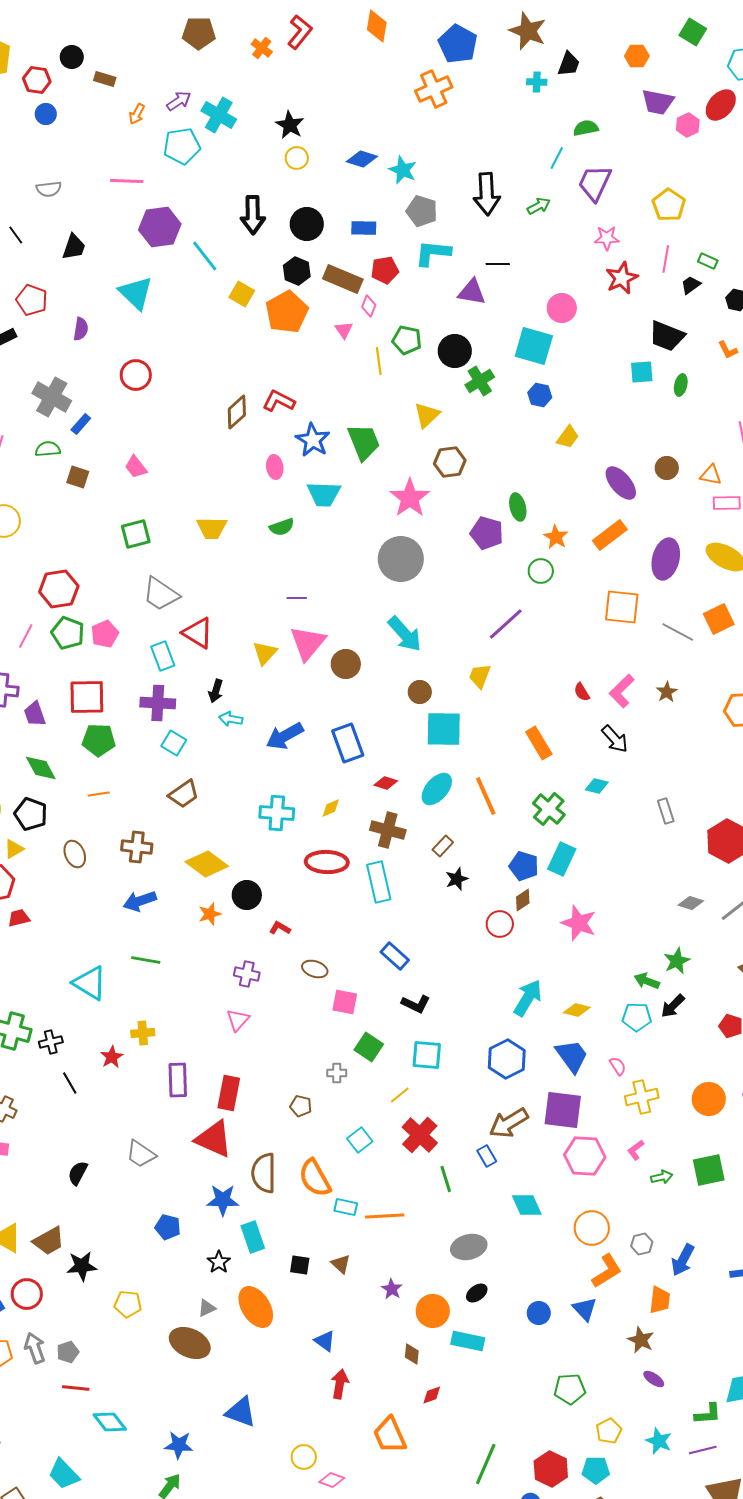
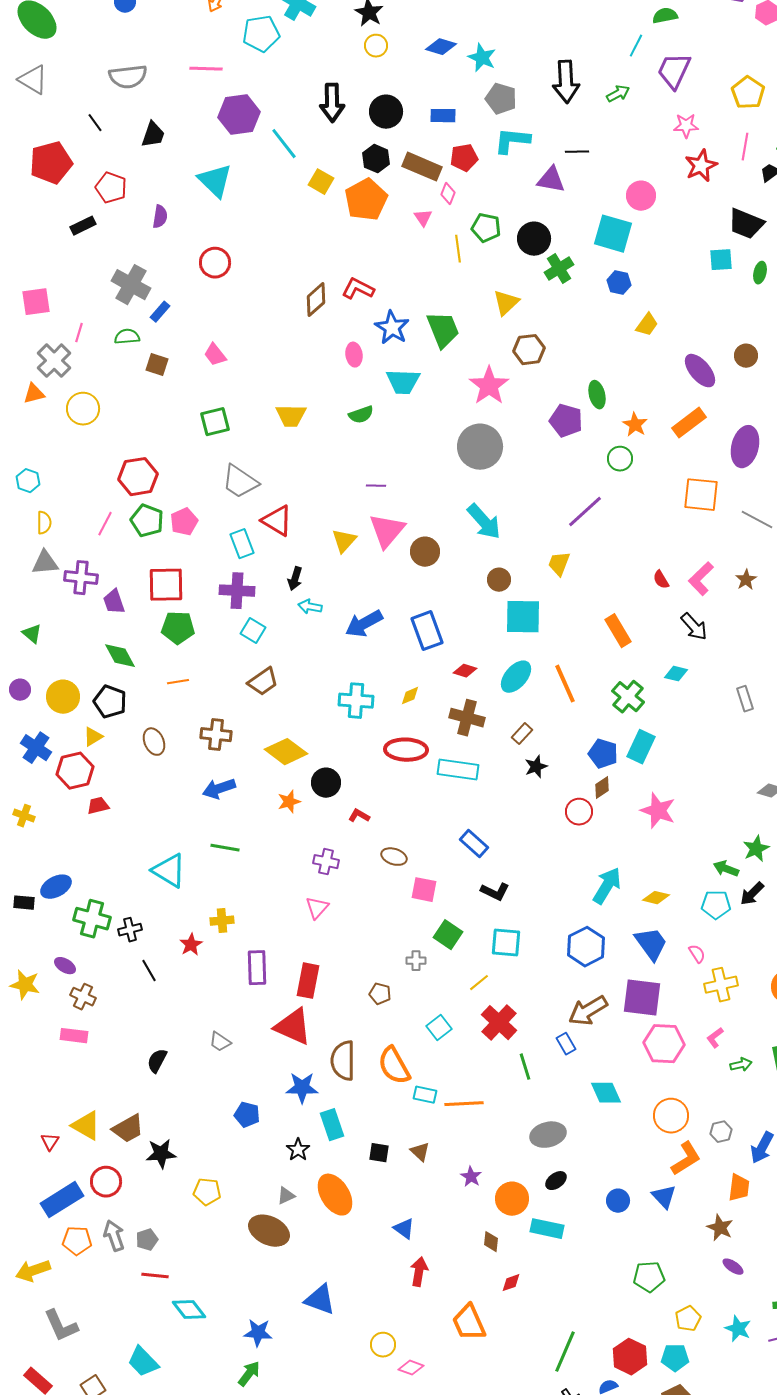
gray semicircle: (49, 189) -> (128, 77), size x1.5
cyan rectangle: (379, 882) -> (458, 770), turned -69
gray trapezoid: (141, 1154) -> (220, 1042), size x0.7

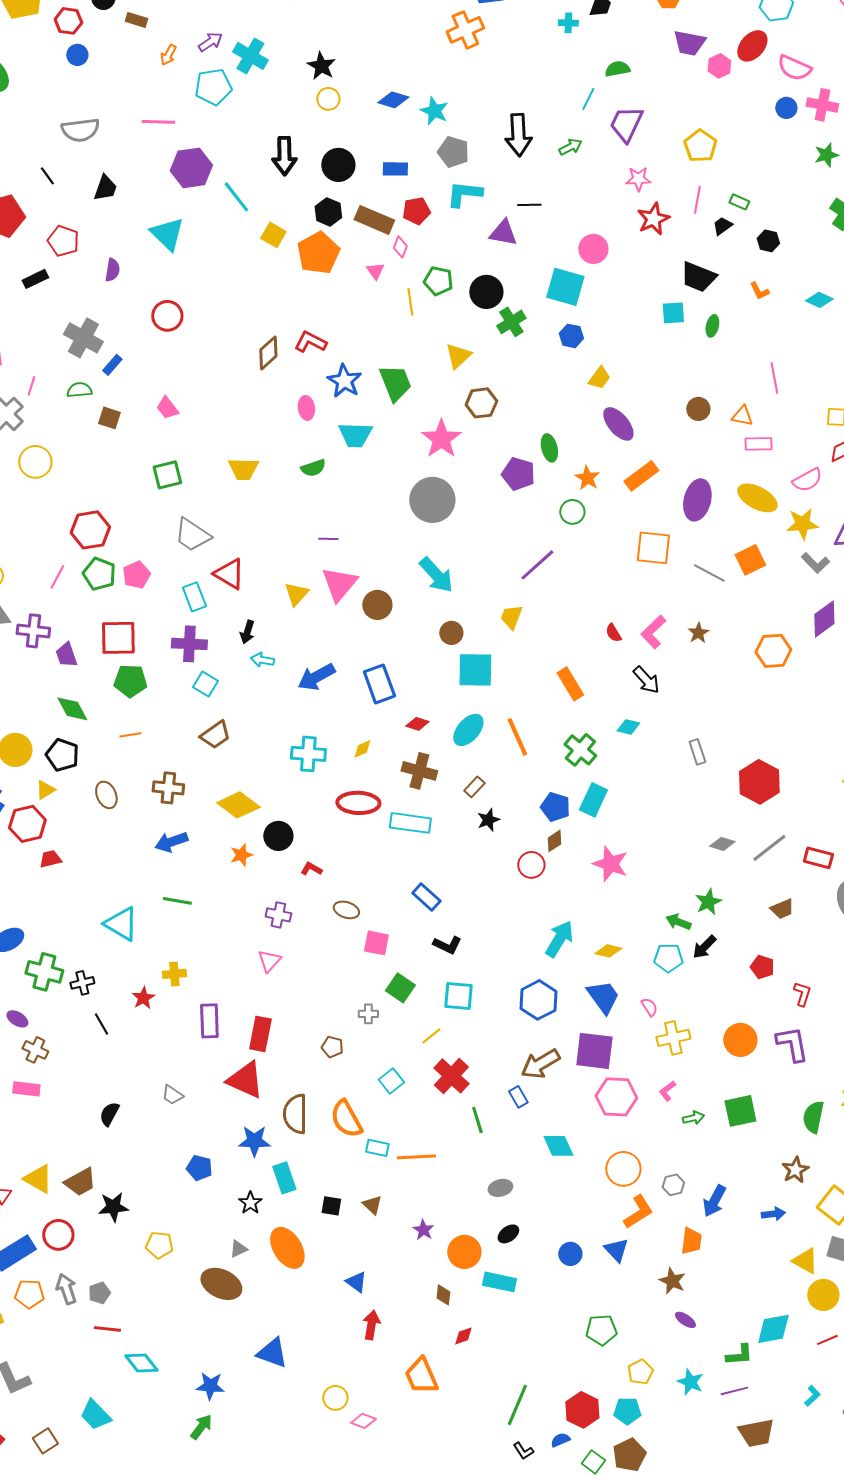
purple ellipse: (700, 371) -> (618, 424), moved
gray ellipse: (548, 1135) -> (500, 1188), size x0.7

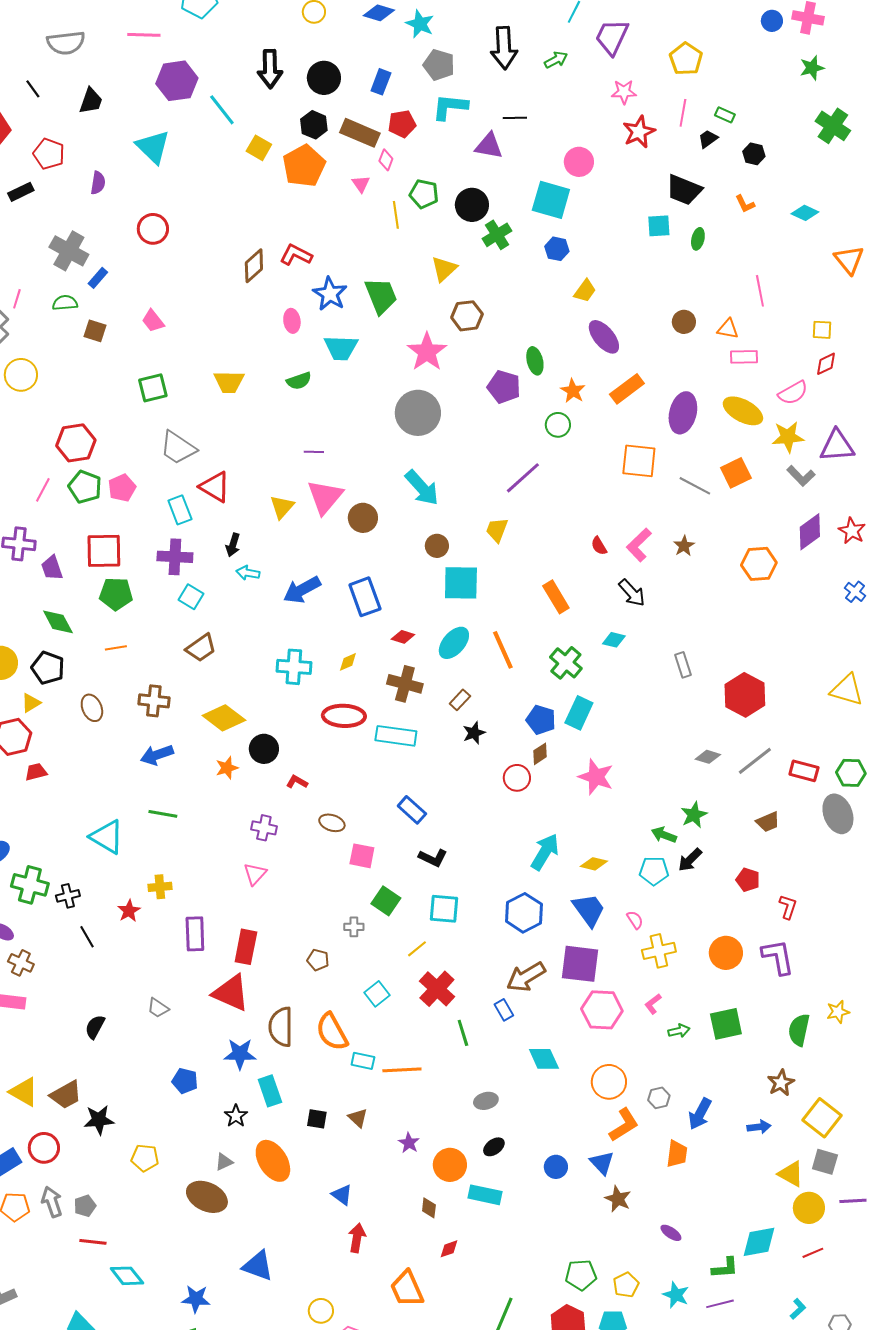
blue rectangle: (395, 169) -> (381, 82), turned -70
brown star: (672, 1281) -> (618, 1199), moved
green pentagon: (601, 1330) -> (581, 1275), moved

